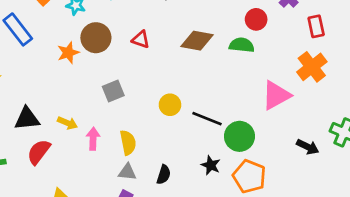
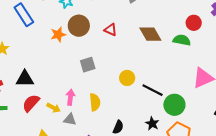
brown diamond: (197, 41) -> (150, 34), turned 45
yellow arrow: (67, 123) -> (53, 108), moved
gray triangle: (127, 172) -> (70, 119), moved

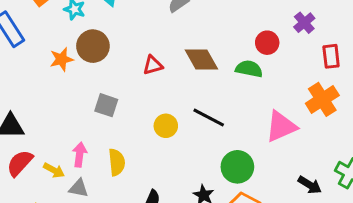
red triangle: (111, 30) -> (153, 65), moved, turned -40
gray square: (88, 65) -> (106, 105), turned 35
black line: (153, 90) -> (209, 118), moved

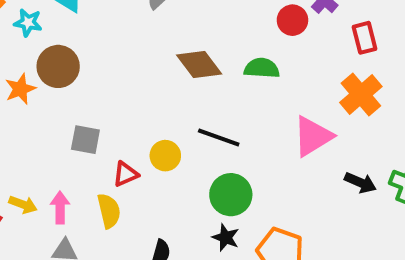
red circle: (267, 43) -> (292, 20), moved
red triangle: (153, 65) -> (126, 174), moved
green circle: (237, 167) -> (231, 195), moved
yellow arrow: (54, 170) -> (23, 205), moved
black arrow: (310, 185) -> (360, 183), moved

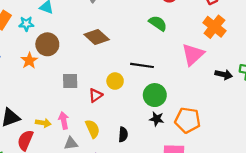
brown diamond: (199, 65) -> (97, 37), moved
green semicircle: (262, 68) -> (158, 23), turned 42
yellow semicircle: (109, 211) -> (93, 129), moved

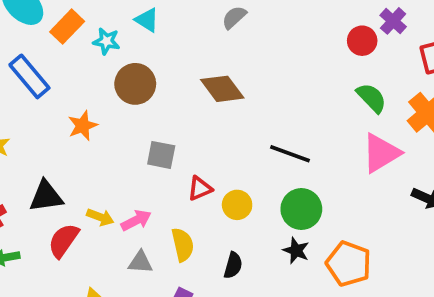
green semicircle: (158, 23) -> (371, 98), moved
orange star: (29, 61) -> (83, 126), moved
yellow circle: (115, 81) -> (237, 205), moved
pink arrow: (64, 121) -> (136, 220), turned 63

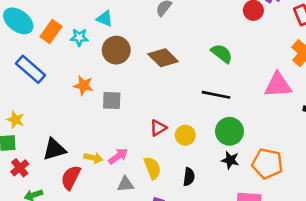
brown circle: (135, 84) -> (116, 50), moved
green semicircle: (371, 98) -> (222, 53), moved
orange star: (83, 126) -> (84, 85), moved, turned -30
pink triangle: (381, 153) -> (278, 85), turned 36
gray square: (161, 155) -> (112, 101), moved

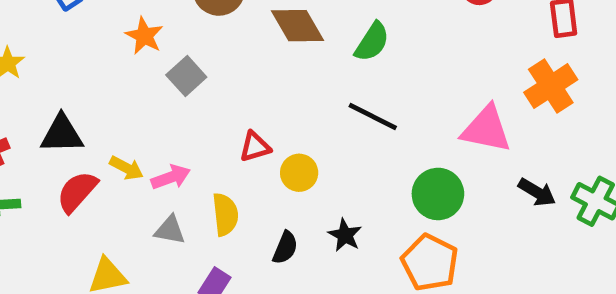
green semicircle: (222, 53) -> (372, 42), moved, turned 70
gray square: (112, 101) -> (186, 76), turned 30
green circle: (229, 131) -> (438, 194), moved
black star: (230, 160) -> (345, 235), moved

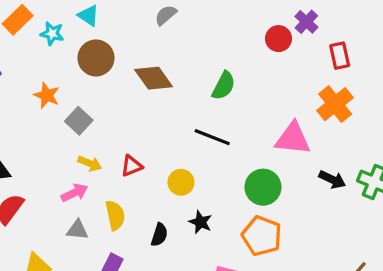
green semicircle: (372, 42) -> (224, 86), moved
yellow arrow: (126, 168) -> (90, 163), moved
yellow circle: (299, 173) -> (181, 182), moved

